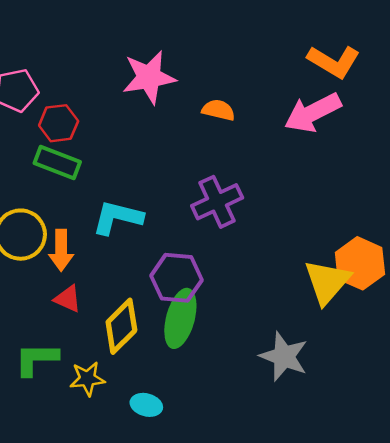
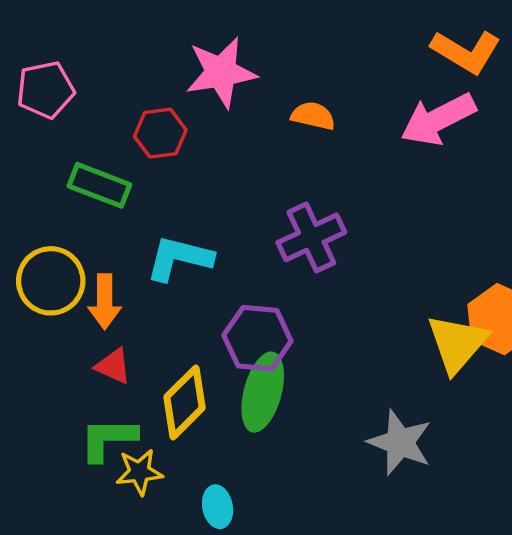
red hexagon: (59, 123) -> (160, 133), moved
green L-shape: (36, 359) -> (108, 439), moved
cyan ellipse: (146, 405) -> (218, 507), turned 64

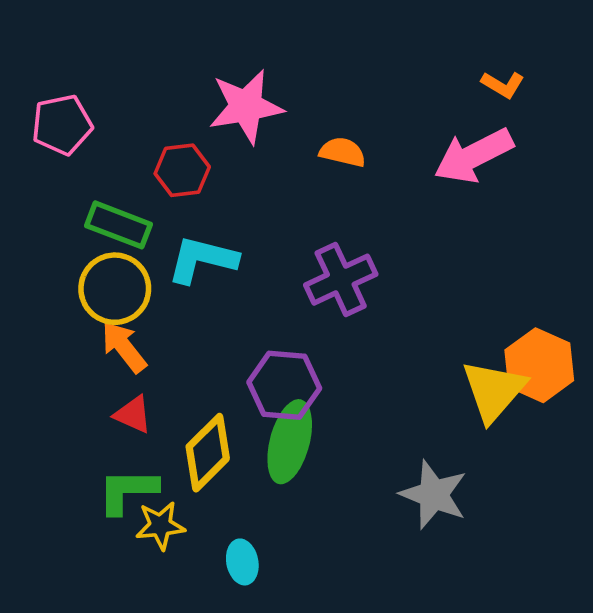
orange L-shape: (466, 52) -> (503, 85), size x0.6
cyan L-shape: (179, 258) -> (202, 260), moved
yellow circle: (51, 281) -> (115, 289), moved
orange arrow: (105, 302) -> (124, 347), turned 142

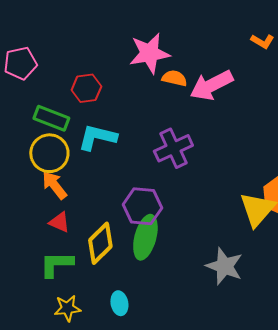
pink star: (246, 106) -> (149, 53), moved
pink arrow: (474, 156) -> (211, 85), moved
yellow star: (160, 526) -> (67, 308), moved

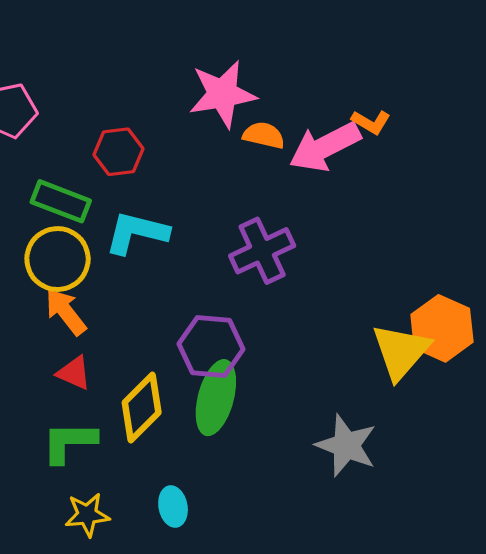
orange L-shape: (262, 41) -> (371, 122), moved

